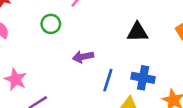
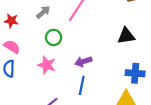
pink star: (16, 79) -> (47, 65), moved
blue line: (108, 80) -> (82, 85), moved

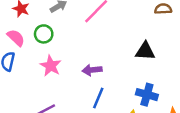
green circle: (54, 37) -> (44, 34), moved
blue line: (82, 85) -> (98, 98), moved

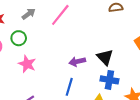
black triangle: (145, 51) -> (105, 57), moved, turned 48
purple arrow: (92, 70) -> (77, 61), moved

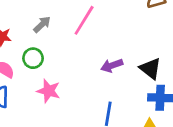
purple arrow: (77, 61) -> (112, 66), moved

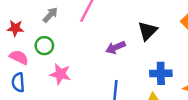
black triangle: (150, 69) -> (148, 31), moved, turned 40

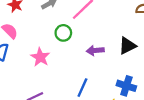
green circle: (44, 46) -> (63, 33), moved

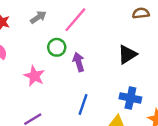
purple arrow: (95, 50) -> (79, 62), moved, turned 84

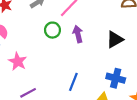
purple arrow: (79, 62) -> (78, 34), moved
pink star: (34, 76) -> (18, 61), moved

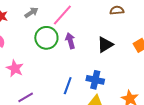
green circle: (52, 30) -> (46, 38), size x1.5
blue cross: (116, 78) -> (95, 80), moved

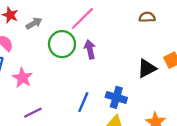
gray arrow: (31, 13) -> (34, 23), moved
black triangle: (105, 45) -> (147, 68), moved

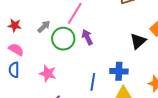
gray arrow: (34, 23) -> (44, 27), moved
pink star: (22, 78) -> (48, 73), moved

